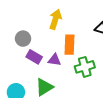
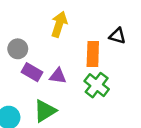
orange rectangle: (70, 45) -> (93, 54), moved
green cross: (85, 67) -> (97, 85), turned -36

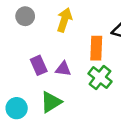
gray circle: (18, 49) -> (25, 16), moved
purple rectangle: (32, 72) -> (39, 65), turned 36

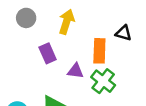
purple rectangle: (39, 65) -> (48, 53), moved
purple triangle: (63, 69) -> (75, 71), moved

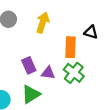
purple rectangle: (48, 53) -> (29, 65), moved
purple triangle: (75, 71) -> (48, 73), moved

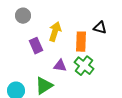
yellow arrow: (43, 22) -> (55, 32), moved
purple rectangle: (29, 65) -> (36, 46), moved

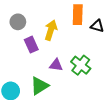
gray circle: (23, 16) -> (18, 22), moved
orange rectangle: (81, 42) -> (78, 15), moved

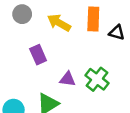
gray circle: (18, 22) -> (22, 14), moved
yellow arrow: (51, 30) -> (59, 23), moved, turned -78

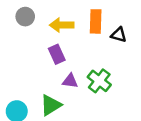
yellow arrow: (59, 23) -> (62, 25), turned -30
purple rectangle: (38, 55) -> (57, 54), moved

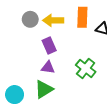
gray circle: (25, 17) -> (30, 19), moved
purple triangle: (70, 81) -> (48, 67), moved

